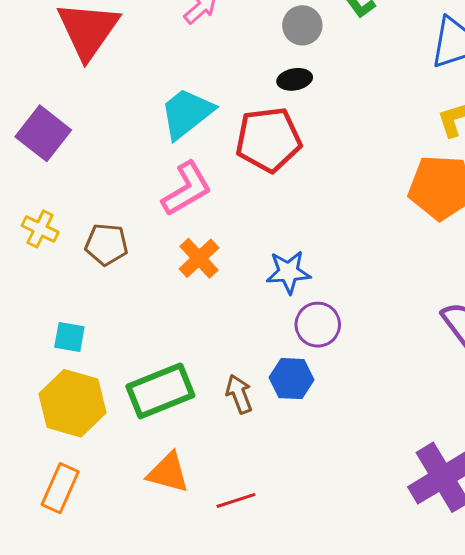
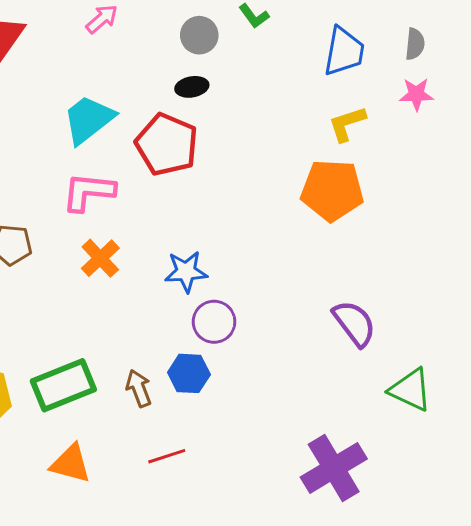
red pentagon: (268, 140) -> (167, 144), turned 30
pink L-shape: (187, 189) -> (88, 192), turned -144
red line: (236, 500) -> (167, 456), moved

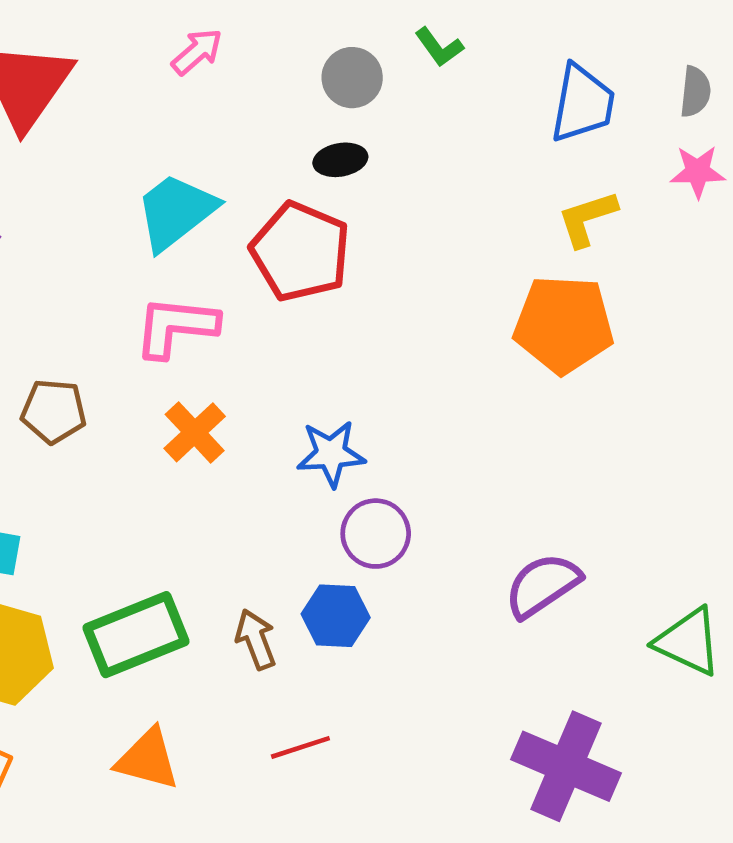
purple semicircle: (354, 323) -> (543, 585), moved, turned -87
purple cross: (334, 468) -> (566, 766), turned -36

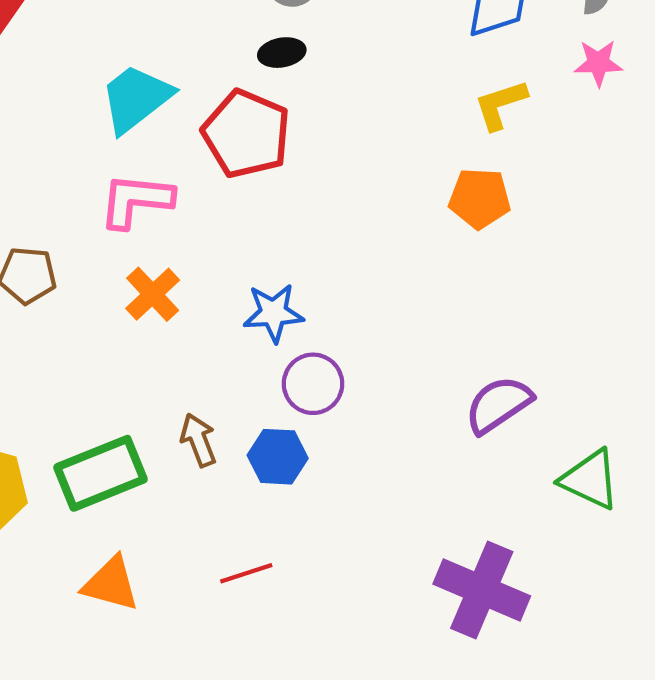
orange pentagon: (564, 324) -> (480, 198), size x0.7
purple semicircle: (543, 585) -> (498, 405), moved
brown arrow: (256, 639) -> (198, 440), moved

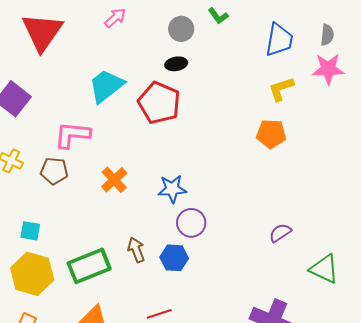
pink star: (598, 63) -> (328, 69), size x1.4
pink L-shape: (136, 200) -> (72, 135), moved
purple semicircle: (498, 405) -> (280, 233), size x0.7

